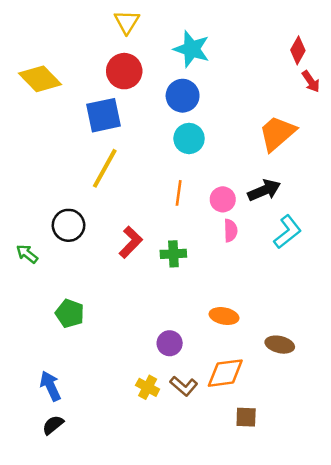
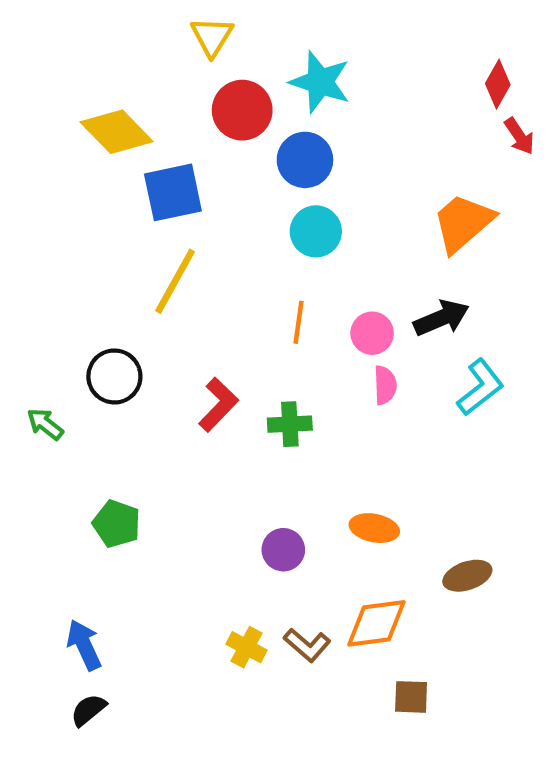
red circle: (124, 71) -> (242, 110), moved
yellow diamond: (40, 79) -> (117, 132), moved
purple circle: (170, 343) -> (283, 550), moved
brown ellipse: (280, 345) -> (467, 576), turned -32

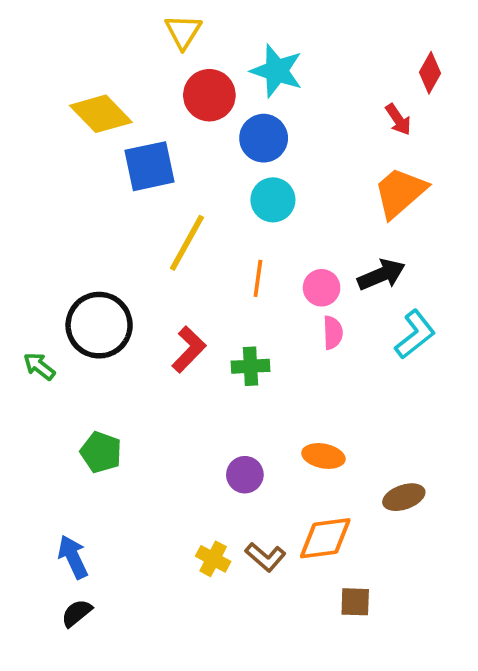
red arrow: (519, 136) -> (398, 119), moved
yellow line: (175, 281) -> (187, 243), moved
black circle: (114, 376) -> (99, 325), size x1.4

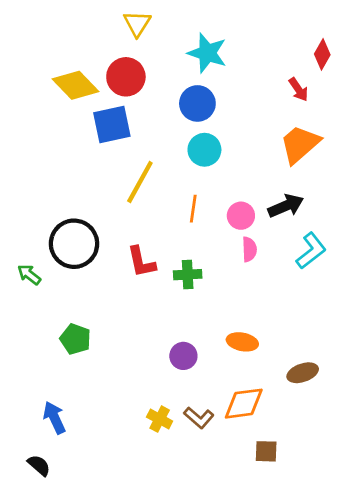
red circle: (209, 95) -> (126, 77), moved
red L-shape: (189, 349) -> (141, 262), turned 124
black semicircle: (77, 613) -> (39, 465), moved, turned 80

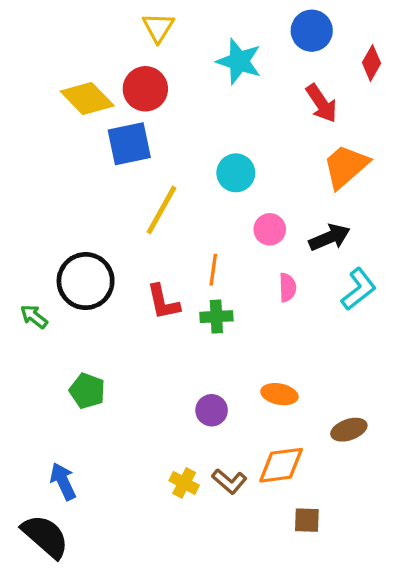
red arrow: (298, 89) -> (321, 103), moved, size x1.4
blue circle: (197, 103) -> (312, 31), moved
orange line: (193, 209) -> (213, 270), moved
pink circle: (241, 216) -> (270, 229), moved
black semicircle: (39, 465) -> (45, 536), size x1.8

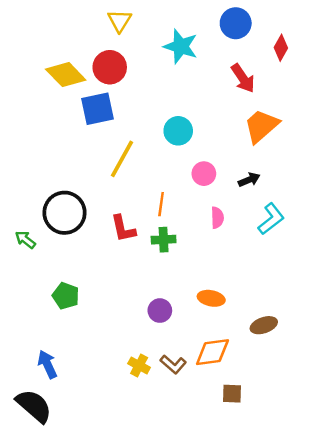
black arrow: (329, 237) -> (249, 180), size x0.7

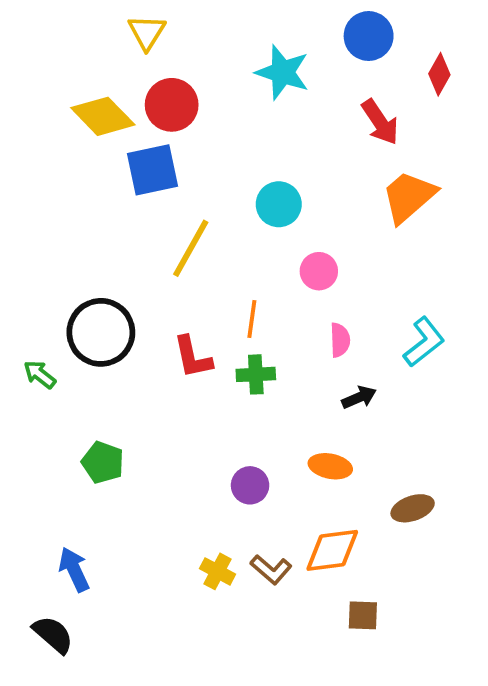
yellow triangle: (120, 21) -> (147, 32), moved
black arrow: (249, 180) -> (359, 397), moved
black semicircle: (34, 406) -> (53, 634), size x0.7

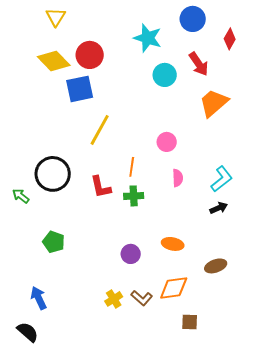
yellow triangle: (147, 32) -> (56, 17), moved
cyan circle: (279, 204) -> (165, 75), moved
black arrow: (359, 397) -> (219, 208), moved
yellow cross: (218, 571) -> (114, 299), turned 30

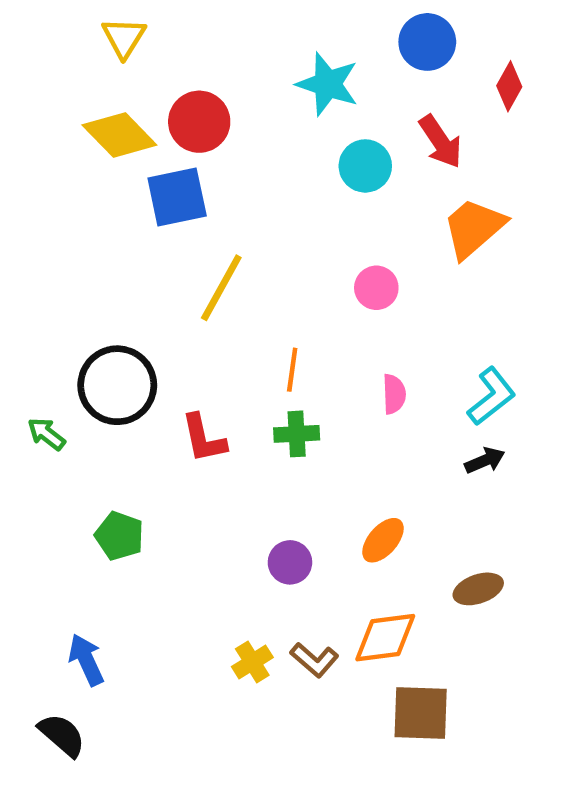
pink circle: (167, 142) -> (376, 288), moved
red L-shape: (101, 187) -> (204, 438), moved
orange ellipse: (173, 244) -> (383, 540), turned -60
brown square: (190, 322) -> (421, 713), size x1.6

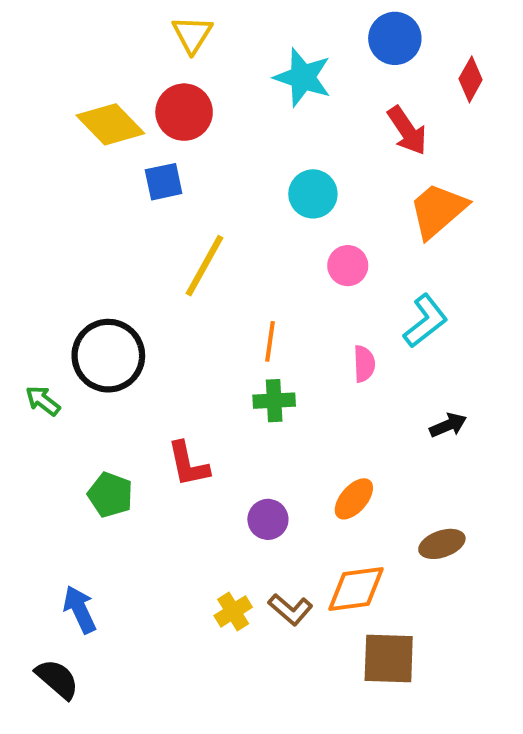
yellow triangle: (124, 38) -> (192, 34), moved
cyan circle: (365, 166) -> (313, 194), moved
blue square: (177, 197) -> (164, 182), size x0.7
cyan L-shape: (491, 396) -> (426, 321), moved
red L-shape: (204, 438) -> (188, 464), moved

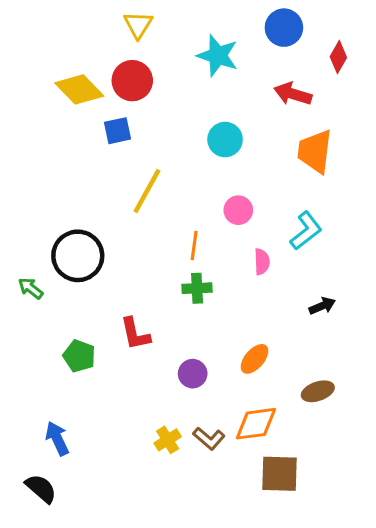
red arrow: (407, 131) -> (293, 94), turned 141
orange trapezoid: (438, 210) -> (315, 151), turned -42
pink circle: (348, 266) -> (238, 210), moved

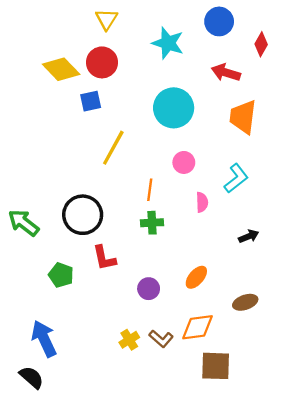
cyan circle: (225, 140) -> (174, 108), size x1.5
black circle: (78, 256) -> (83, 215), moved
green arrow: (31, 288) -> (24, 223), size x1.6
blue arrow: (57, 438) -> (44, 339), size x1.4

